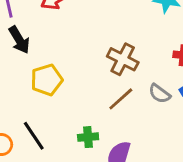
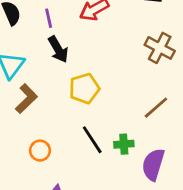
brown cross: (123, 59) -> (160, 48), moved
black line: (34, 136) -> (92, 140), moved

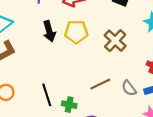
black arrow: (58, 49) -> (49, 31), moved
yellow pentagon: (84, 88) -> (76, 32), moved

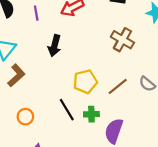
black arrow: (49, 31) -> (55, 46), turned 42
yellow pentagon: (76, 32) -> (85, 82), moved

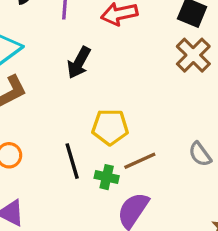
brown cross: (122, 40) -> (193, 55), moved
brown line: (118, 86) -> (140, 161), moved

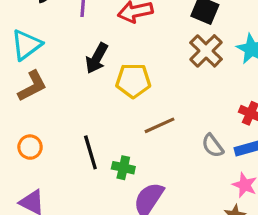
yellow pentagon: (110, 127) -> (133, 81), moved
brown line: (140, 161) -> (160, 125), moved

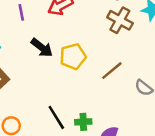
black arrow: (97, 58) -> (42, 48), turned -65
brown line: (160, 125) -> (112, 71), moved

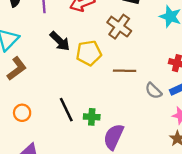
brown cross: (120, 20) -> (119, 27), moved
brown line: (112, 71) -> (125, 71), turned 35

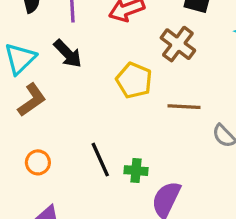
black arrow: (60, 41) -> (68, 54), moved
yellow pentagon: (89, 53) -> (134, 80), turned 30

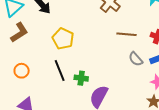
yellow pentagon: (134, 80) -> (63, 39), moved
brown line: (184, 107) -> (126, 34), moved

